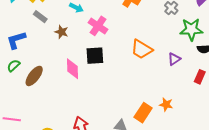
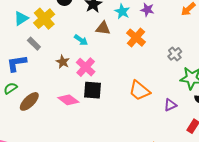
gray rectangle: (40, 17) -> (34, 44), moved
pink cross: (98, 26) -> (86, 67), moved
pink diamond: (73, 69) -> (68, 100), turned -60

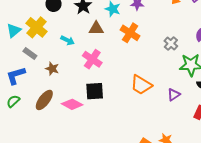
cyan arrow: (81, 40) -> (68, 40), moved
brown star: (63, 62) -> (52, 69), moved
pink cross: (86, 67) -> (92, 59), moved
brown ellipse: (29, 101) -> (44, 100), moved

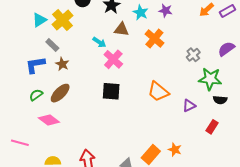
cyan arrow: (68, 40) -> (99, 42), moved
brown star: (52, 69) -> (62, 64), moved
green semicircle: (13, 101) -> (36, 95), moved
pink diamond: (72, 104) -> (49, 120), moved

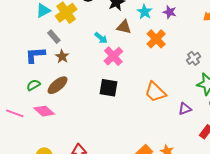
pink line: (20, 143) -> (15, 113), moved

